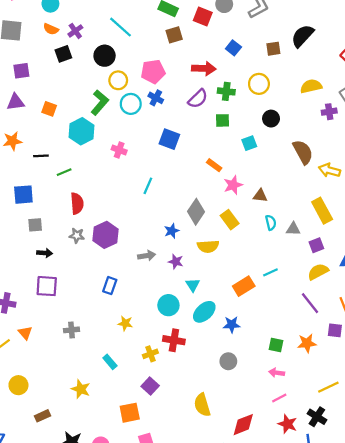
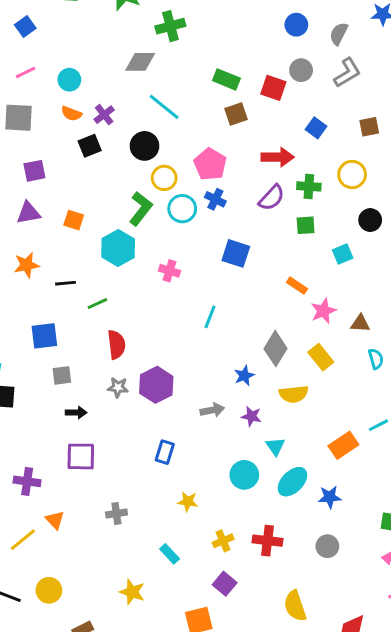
pink pentagon: (153, 72) -> (210, 164), turned -30
red cross: (174, 340) -> (268, 541), moved

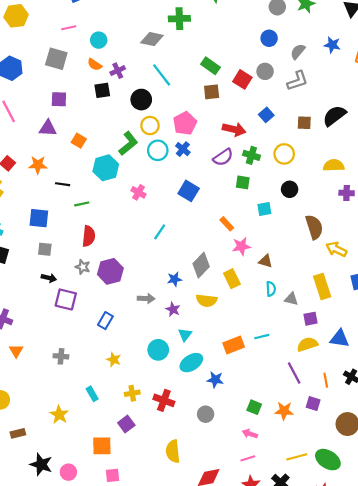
purple square: (81, 456) -> (66, 299), moved

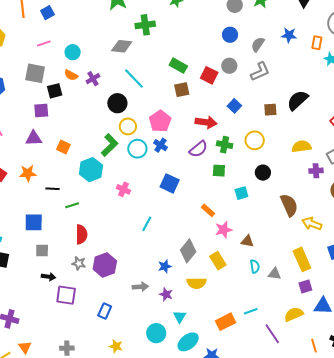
black square: (102, 90) -> (55, 91), moved
purple square: (311, 319) -> (305, 287), moved
purple line: (294, 373) -> (272, 334), moved

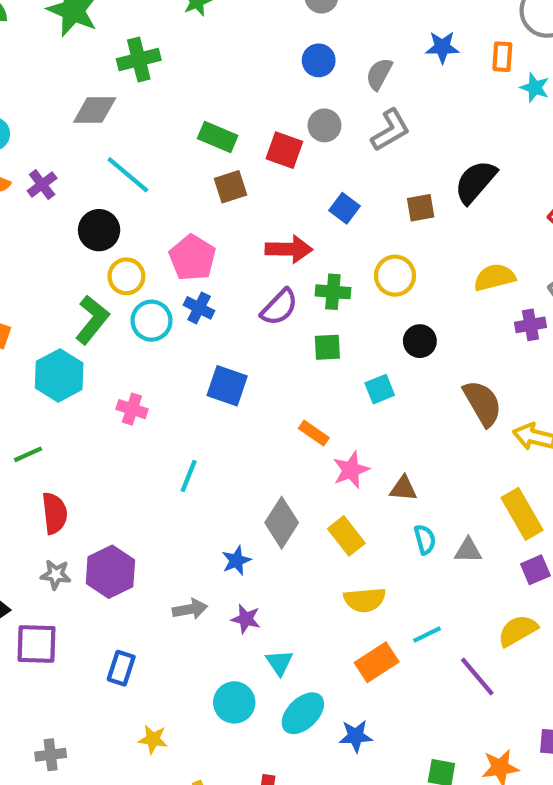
yellow semicircle: (196, 283) -> (365, 600), moved

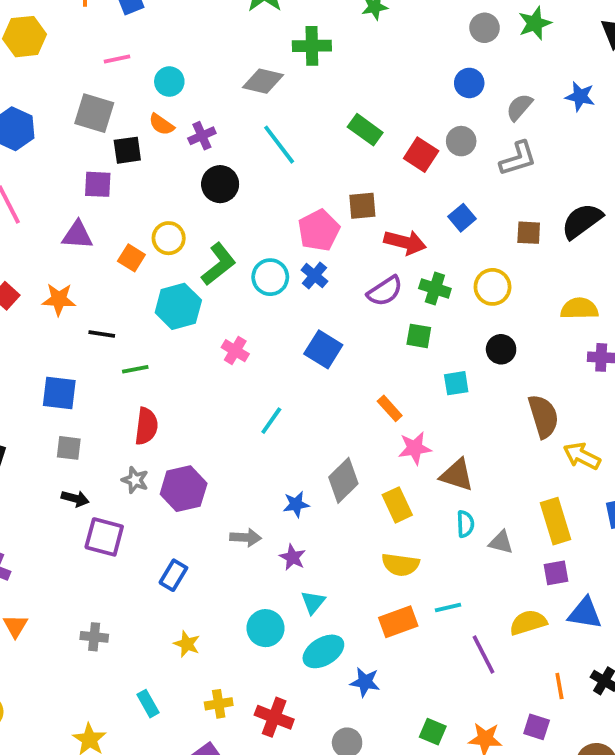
brown square: (231, 187) -> (362, 206), moved
black circle: (99, 230) -> (220, 184), moved
yellow circle: (126, 276) -> (169, 238), moved
brown triangle: (403, 489) -> (457, 475), size x1.4

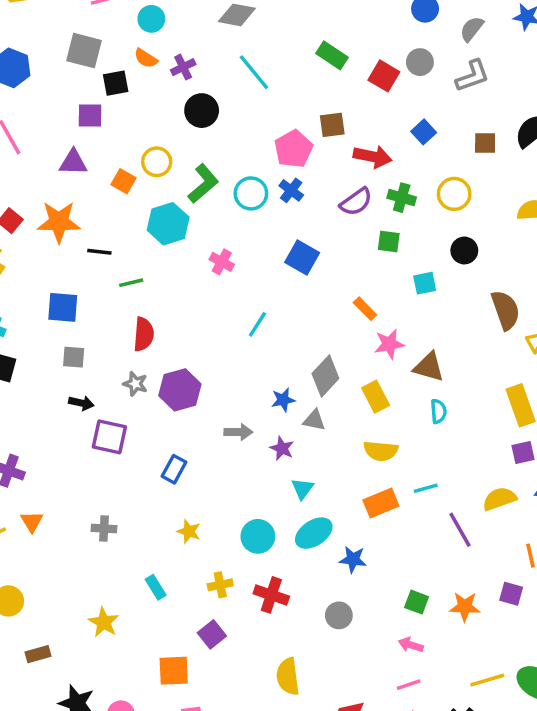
orange star: (59, 299) -> (59, 222), size x1.4
gray triangle: (501, 542) -> (314, 420), moved
cyan circle: (265, 628) -> (258, 536), moved

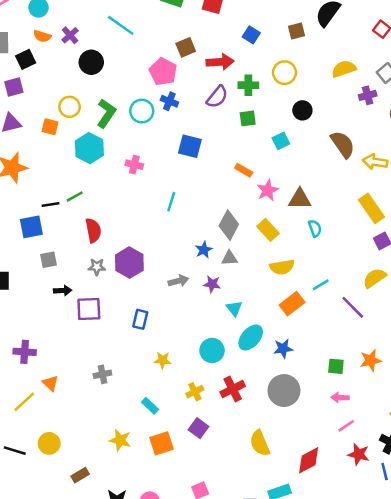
black line: (99, 252) -> (50, 205), moved
red cross: (271, 595) -> (233, 389), turned -30
gray circle: (339, 615) -> (284, 391), size x1.6
orange square: (174, 671) -> (162, 443), moved

